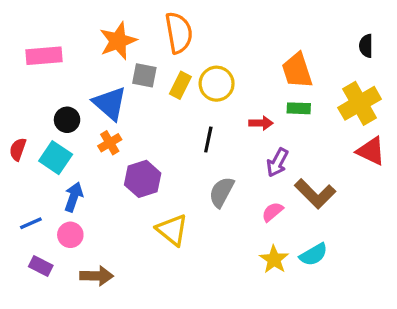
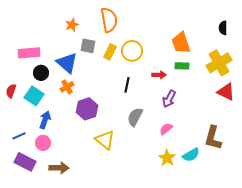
orange star: (118, 41) -> (72, 25), size x0.6
pink rectangle: (44, 56) -> (29, 53), moved
brown L-shape: (315, 194) -> (213, 138), moved, turned 60
purple rectangle: (41, 266) -> (25, 162), size x1.5

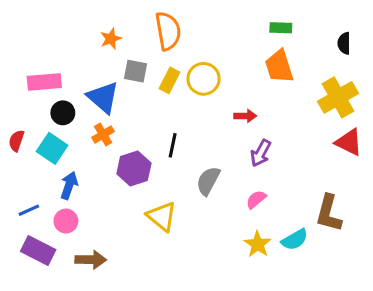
green rectangle: (182, 66) -> (281, 28), moved
black line: (127, 85) -> (173, 145), moved

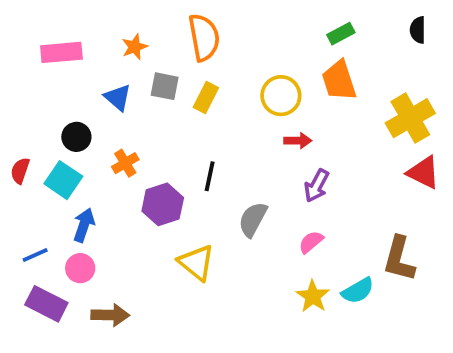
green rectangle: (281, 28) -> (341, 34), turned -30
black semicircle: (344, 43) -> (418, 30), moved
yellow circle: (204, 79) -> (281, 96), moved
pink rectangle: (44, 82) -> (61, 52), moved
blue triangle: (103, 97) -> (118, 97), moved, size x0.7

